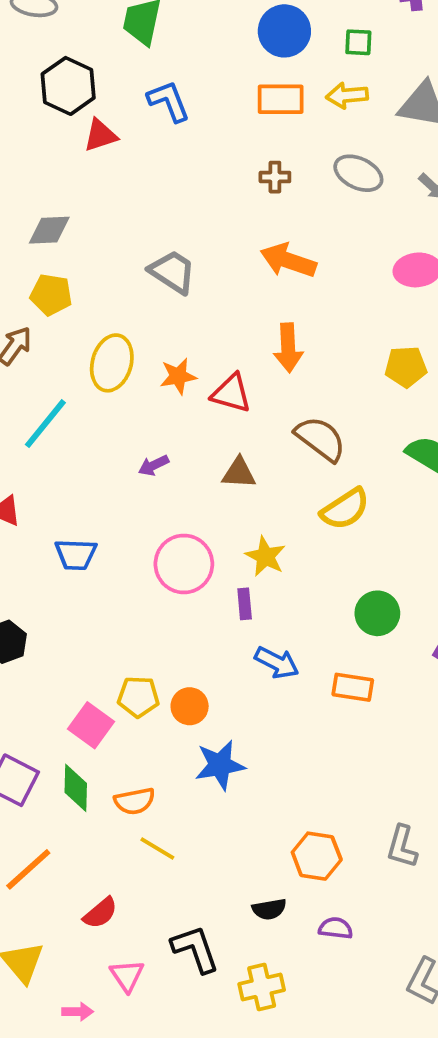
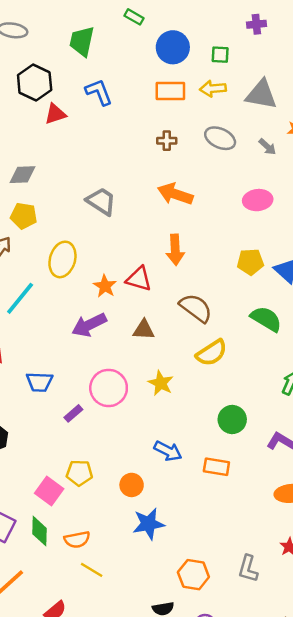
orange star: (178, 376) -> (105, 286), moved, turned -30
purple arrow: (154, 465) -> (89, 325), size x1.8
purple rectangle: (245, 604) -> (73, 413), moved, turned 54
orange circle: (190, 706) -> (132, 485), moved
blue star: (220, 765) -> (149, 524), moved

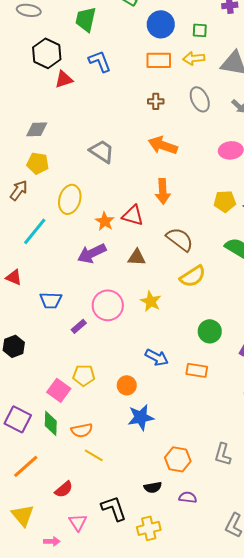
gray ellipse: (220, 138) -> (200, 99), turned 40

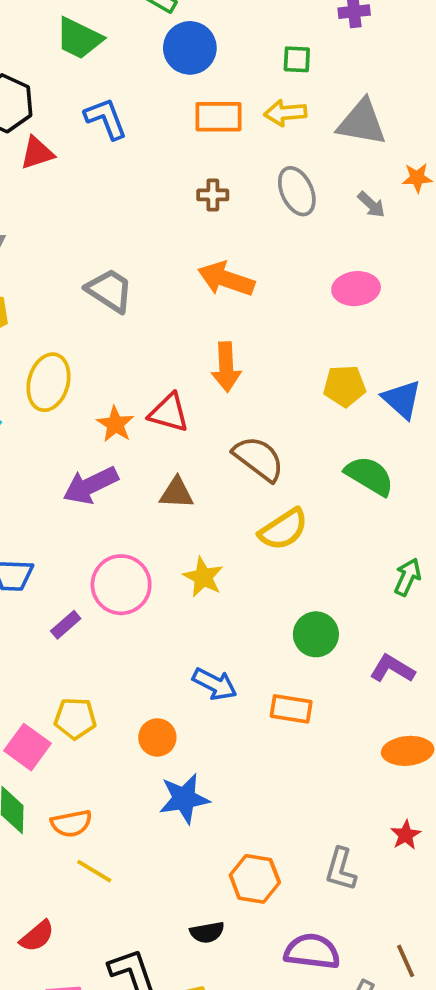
green trapezoid: (86, 19) -> (79, 38), turned -76
blue circle: (161, 24) -> (190, 48), moved
purple semicircle: (188, 497) -> (312, 951), moved, size x1.6

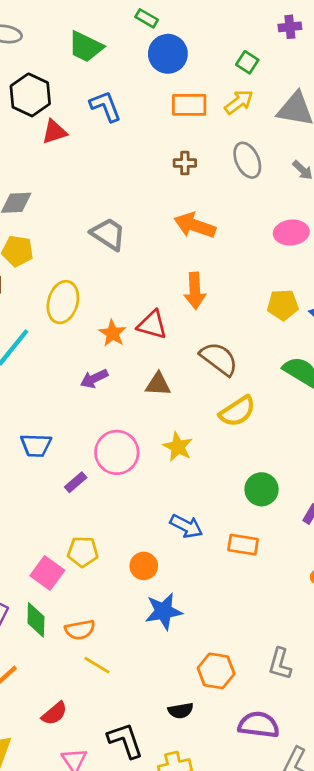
green square: (297, 59) -> (247, 62), turned 30
yellow arrow: (285, 113) -> (239, 102), turned 148
purple arrow: (91, 485) -> (94, 379), size x0.7

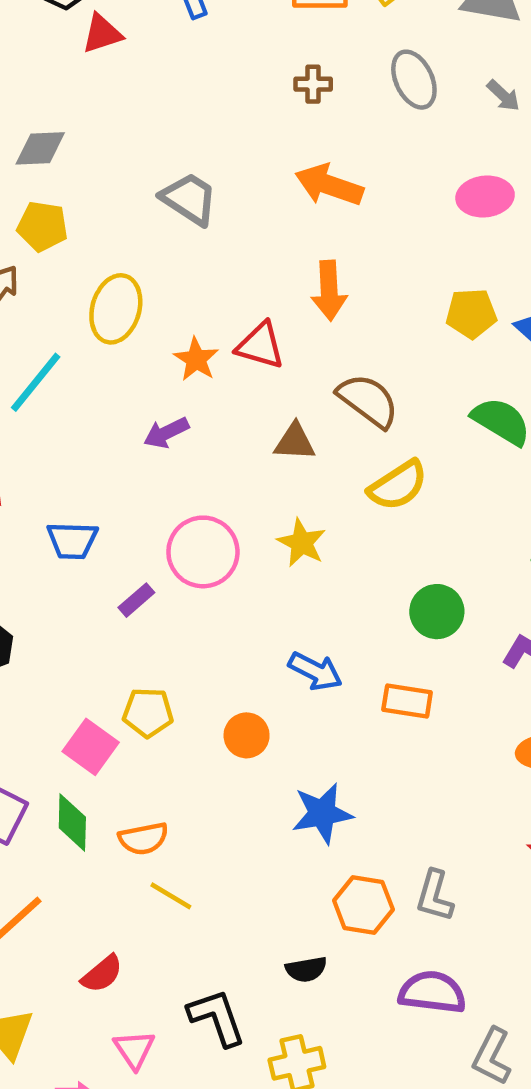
brown triangle: (158, 384) -> (295, 442), moved
blue star: (164, 611) -> (322, 813), moved
gray L-shape: (280, 664) -> (435, 896), moved

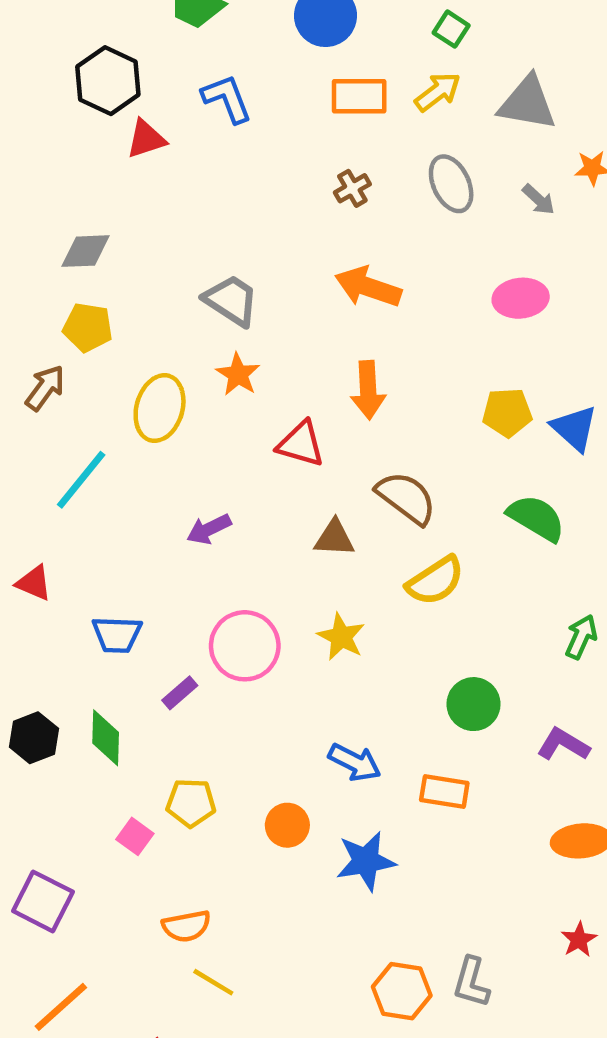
brown cross: (313, 84) -> (352, 188), turned -30
orange star: (196, 359) -> (238, 374), moved
pink square: (91, 747) -> (135, 836), size x0.7
blue star: (322, 813) -> (366, 861), moved
green diamond: (72, 823) -> (106, 738), moved

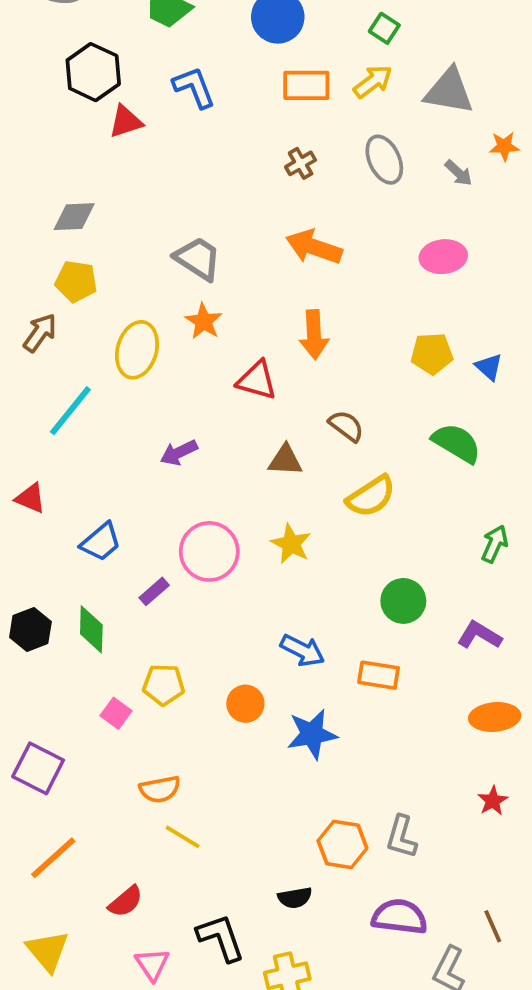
blue triangle: (574, 428) -> (489, 367), size x0.7
brown semicircle: (406, 498) -> (346, 426), size x0.7
blue trapezoid: (117, 635) -> (101, 542), turned -42

